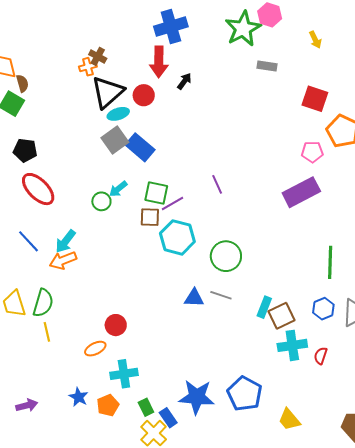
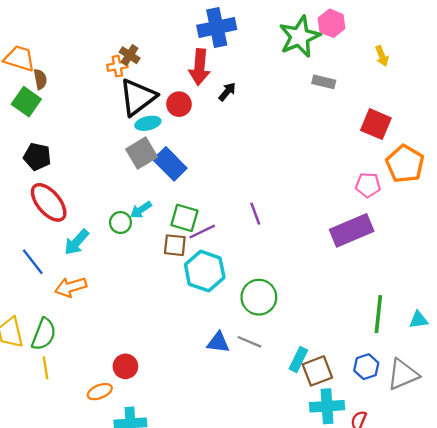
cyan arrow: (66, 241) -> (77, 242), moved

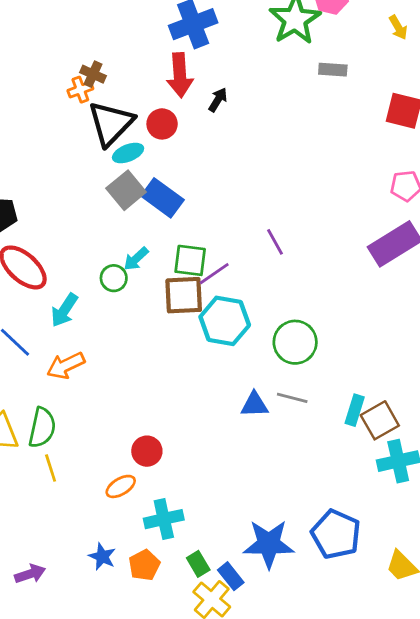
brown square: (175, 245) -> (184, 295), size x1.4

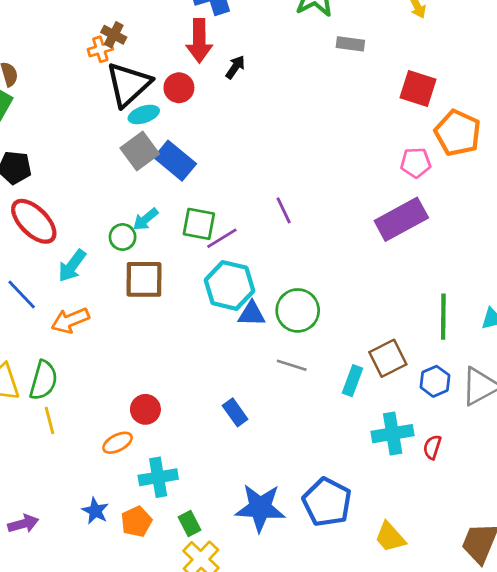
brown square: (184, 295) -> (144, 279), moved
blue triangle: (255, 405) -> (252, 314), moved
brown square: (380, 420) -> (388, 358), moved
blue rectangle: (231, 576) -> (235, 412), moved

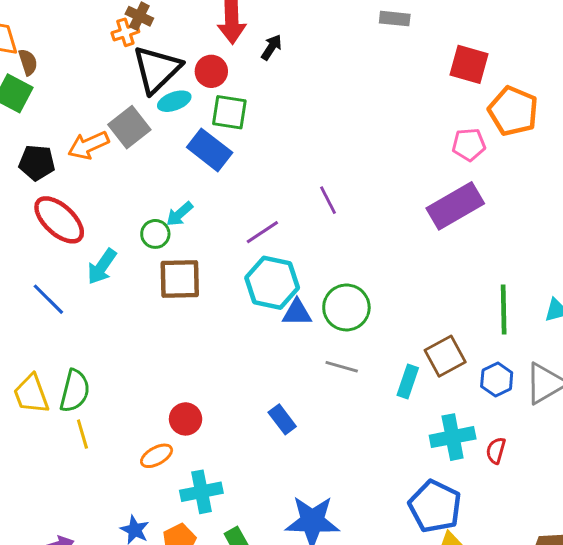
gray square: (140, 151) -> (129, 127), moved
green square: (199, 224) -> (229, 112), moved
orange arrow: (70, 320) -> (88, 145), moved
blue pentagon: (327, 502) -> (435, 506), moved

